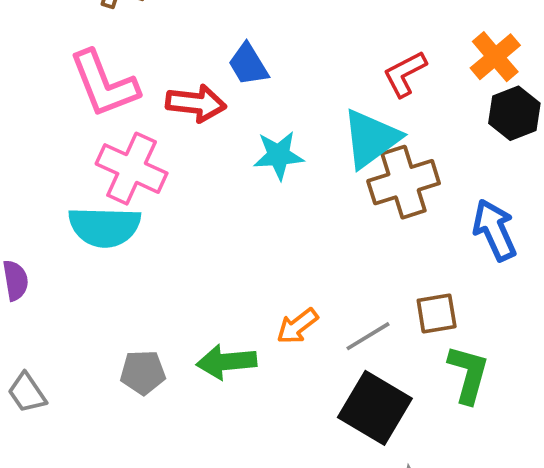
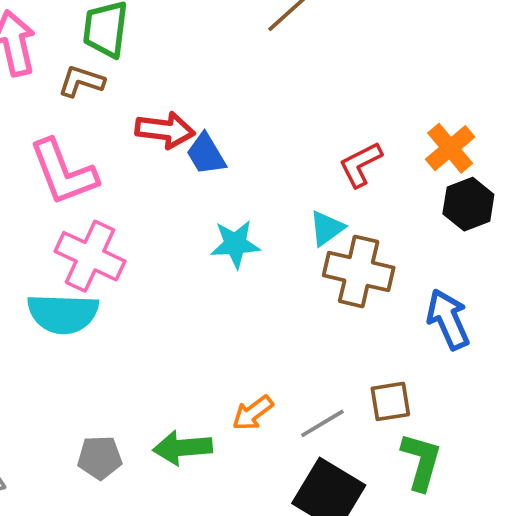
red arrow: (196, 103) -> (165, 130), moved
cyan triangle: (371, 139) -> (327, 228), size x0.6
brown cross: (404, 182) -> (359, 271), turned 30

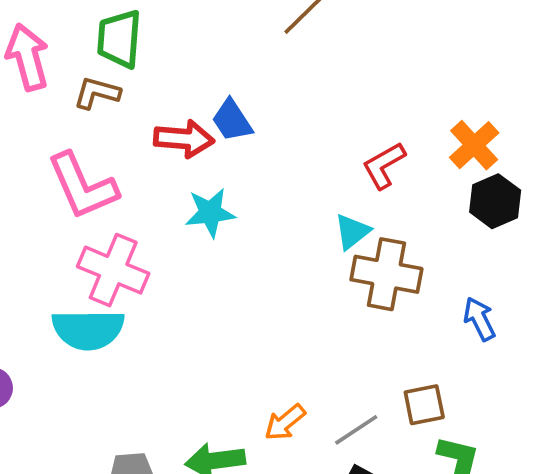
blue trapezoid: (206, 154) -> (232, 120), moved
cyan star: (235, 244) -> (210, 213), moved
blue arrow: (448, 319) -> (479, 319), size x0.7

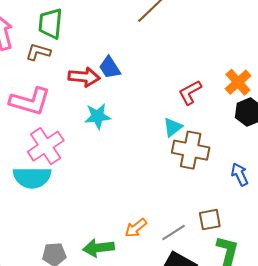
pink L-shape: (83, 186) -> (30, 101), turned -51
pink cross: (113, 270) -> (46, 146), turned 33

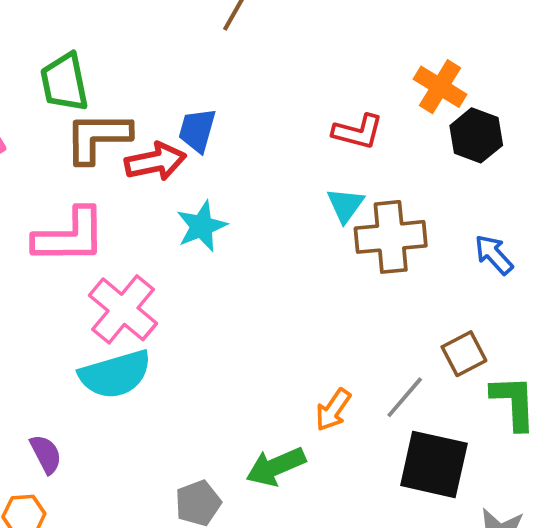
brown L-shape: (38, 52) -> (98, 137), moved, size x1.5
blue trapezoid: (110, 68) -> (197, 130), turned 65
red L-shape: (190, 92) -> (358, 132), turned -120

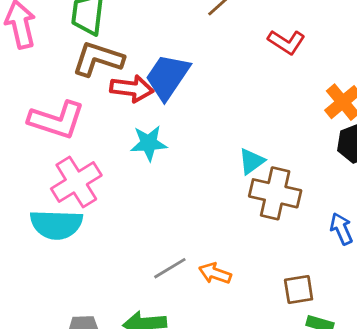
blue trapezoid: (197, 130) -> (167, 77), size x1.5
red L-shape: (358, 132) -> (286, 42), moved
gray line: (405, 397) -> (170, 268), moved
orange arrow: (333, 410) -> (215, 273), moved, turned 56

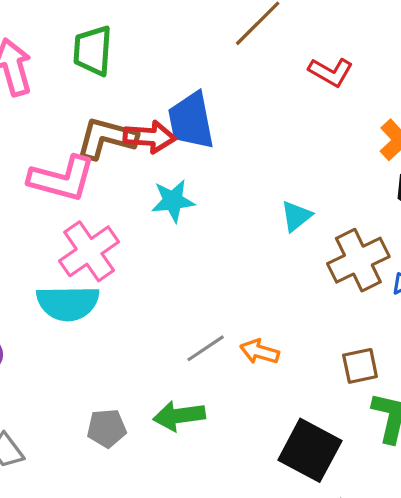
brown L-shape: (98, 59) -> (106, 138), moved
blue trapezoid: (167, 77) -> (191, 121), turned -42
brown cross: (275, 193) -> (358, 260), moved, turned -36

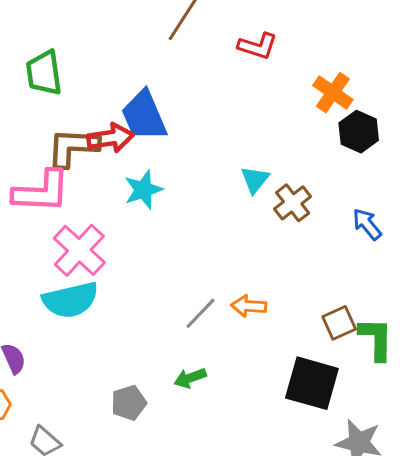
brown cross: (358, 260) -> (293, 203), moved, size x0.7
brown square: (360, 366) -> (339, 323), moved
green arrow: (179, 416) -> (190, 378), size x0.7

